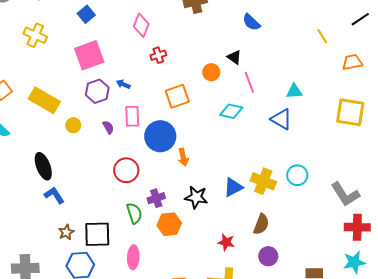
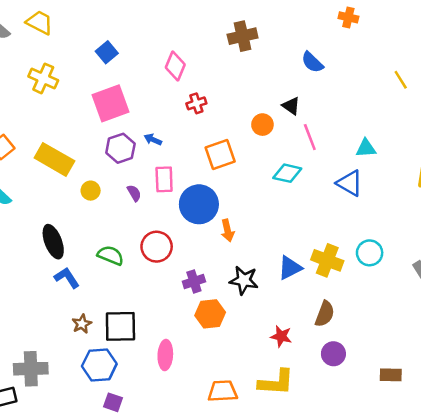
green semicircle: (134, 213) -> (110, 255), moved, turned -50

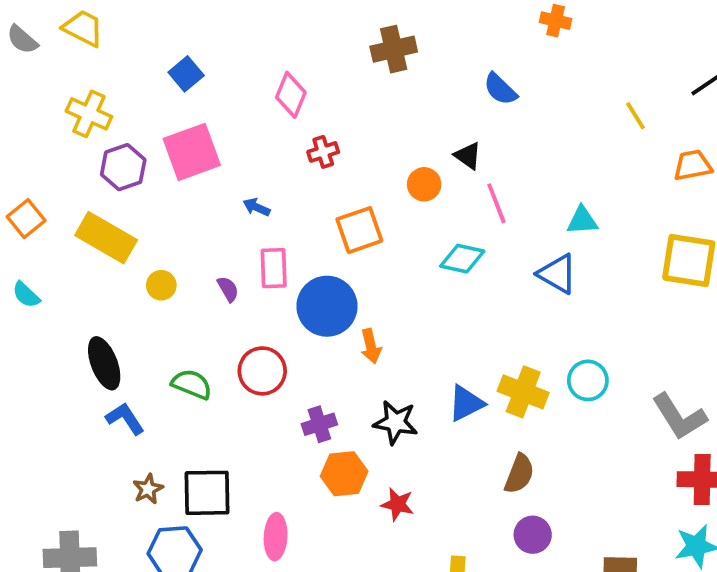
purple hexagon: (120, 148) -> (123, 167), moved
red star: (281, 336) -> (397, 504), moved

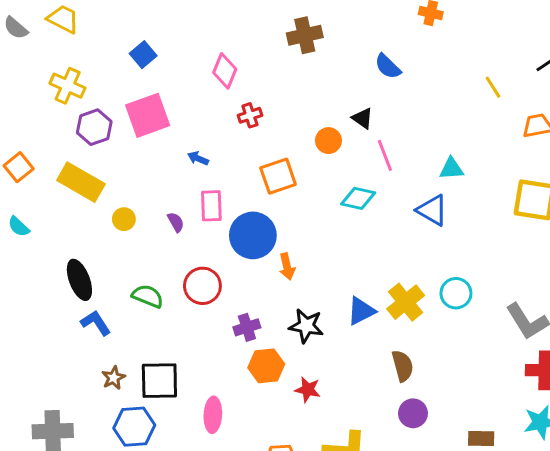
yellow cross: (523, 392) -> (406, 302), turned 30
brown semicircle: (519, 474) -> (403, 366), turned -36

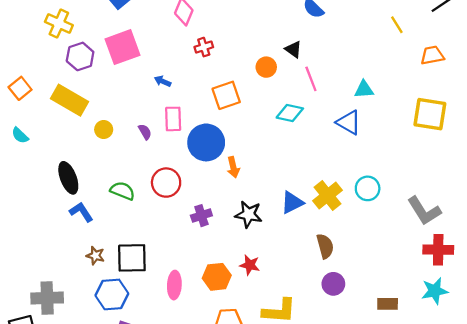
orange hexagon: (266, 366) -> (217, 277), moved
brown star: (114, 378) -> (95, 256), turned -30

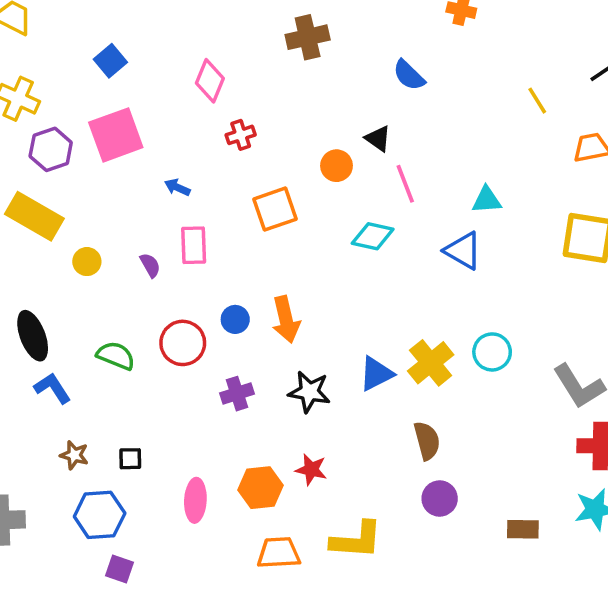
blue circle: (206, 142) -> (235, 319), moved, size x0.5
orange arrow: (233, 167) -> (286, 319), size x1.4
black square: (132, 258) -> (130, 459), size x0.5

